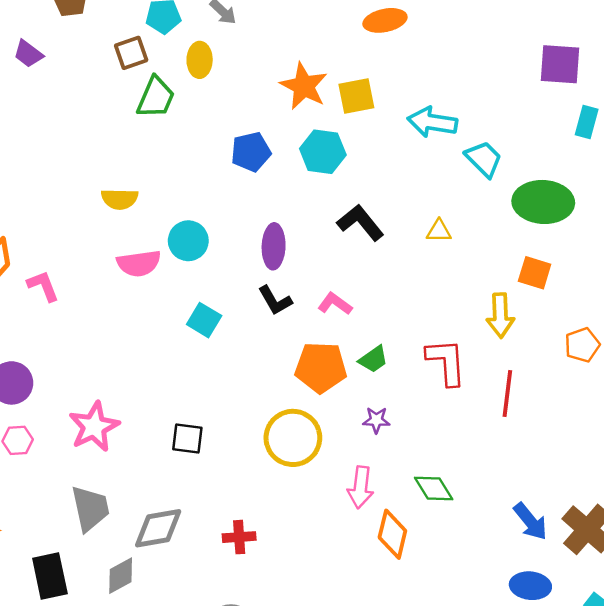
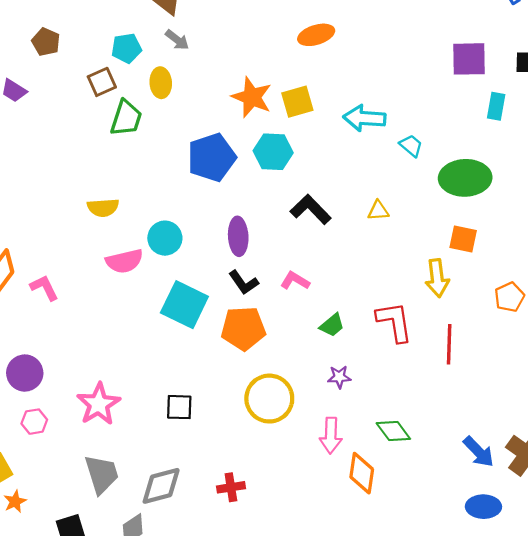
blue pentagon: (251, 152) -> (212, 157), size x1.4
cyan trapezoid: (484, 159) -> (411, 146), size x0.7
cyan square: (204, 320) -> (184, 305), size x1.6
orange pentagon: (321, 367) -> (243, 328), moved

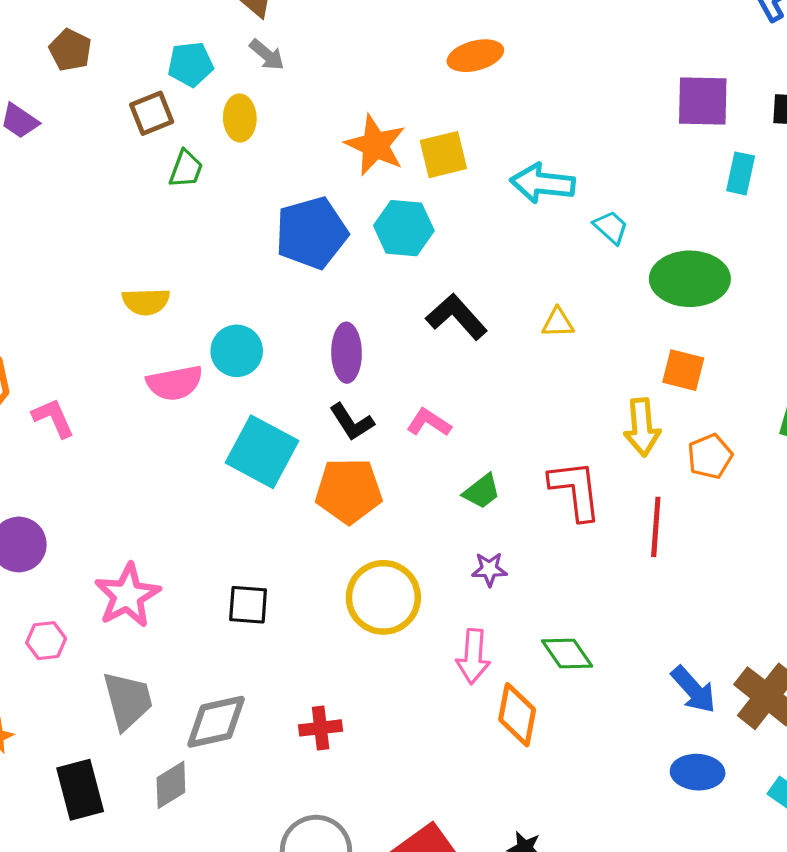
green trapezoid: (126, 118) -> (186, 169), size x0.7
orange pentagon: (509, 297) -> (710, 456), moved
pink hexagon: (34, 422) -> (46, 641), moved

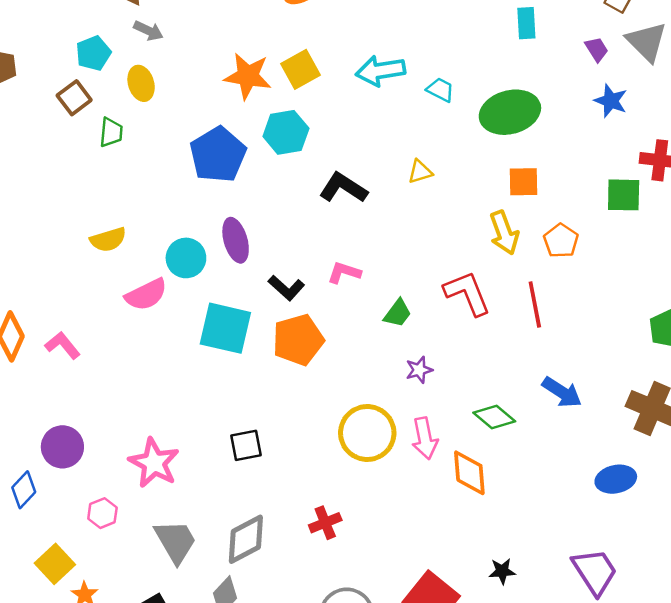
purple ellipse: (347, 353) -> (236, 240), moved
yellow circle: (383, 597) -> (367, 433), moved
blue arrow: (694, 690) -> (562, 392), moved

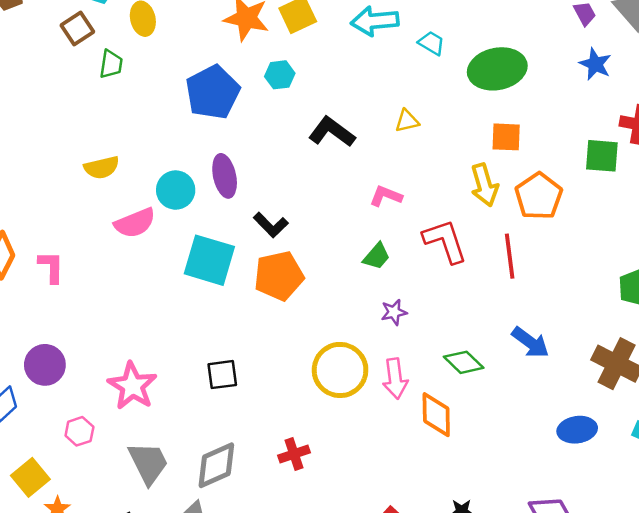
cyan hexagon: (286, 132) -> (280, 75), size x0.7
orange pentagon: (561, 241) -> (539, 196), size x1.4
pink L-shape: (344, 273) -> (386, 196), moved
pink L-shape: (63, 345) -> (51, 267), turned 36

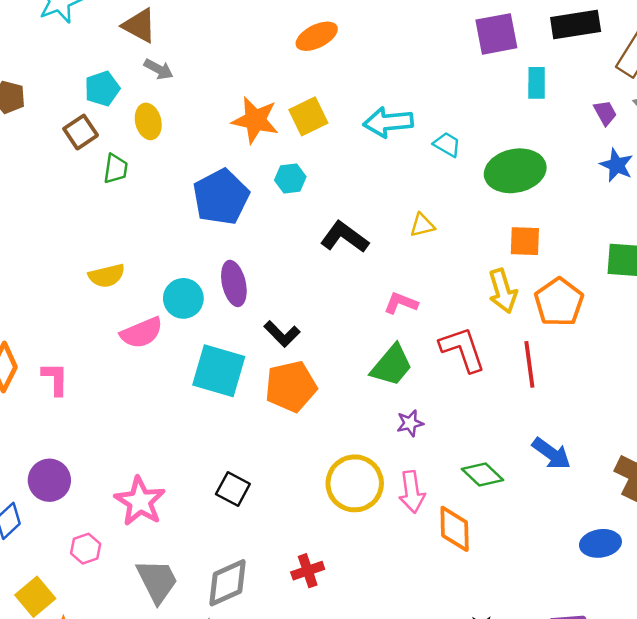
green trapezoid: (377, 256) -> (392, 365), size x1.5
black square: (222, 375) -> (233, 489), turned 36

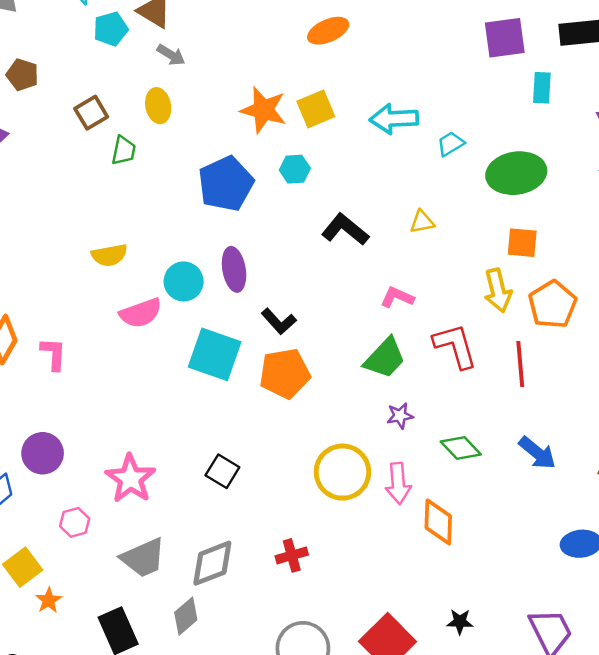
cyan pentagon: (102, 89) -> (111, 29), moved
cyan trapezoid: (447, 144) -> (451, 144), turned -64
green diamond: (483, 475) -> (461, 448), moved
gray trapezoid: (157, 581) -> (143, 558), turned 90

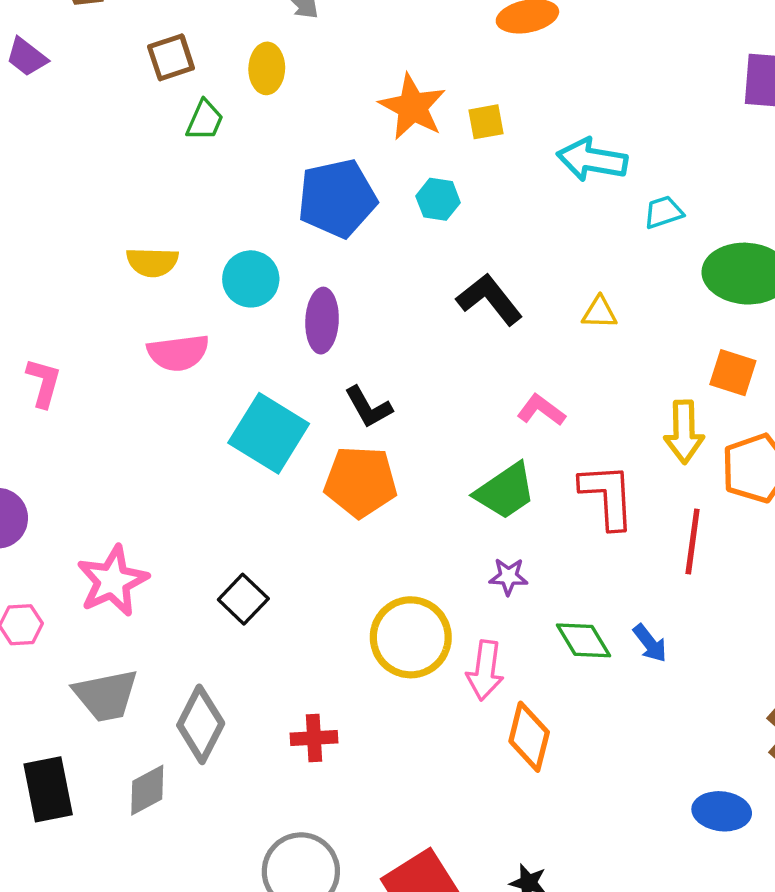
yellow square: (316, 109) -> (486, 122), size x0.7
cyan circle: (184, 281) -> (251, 279), moved
blue arrow: (537, 453) -> (650, 643), moved, size x0.7
gray diamond: (212, 563) -> (201, 724), turned -54

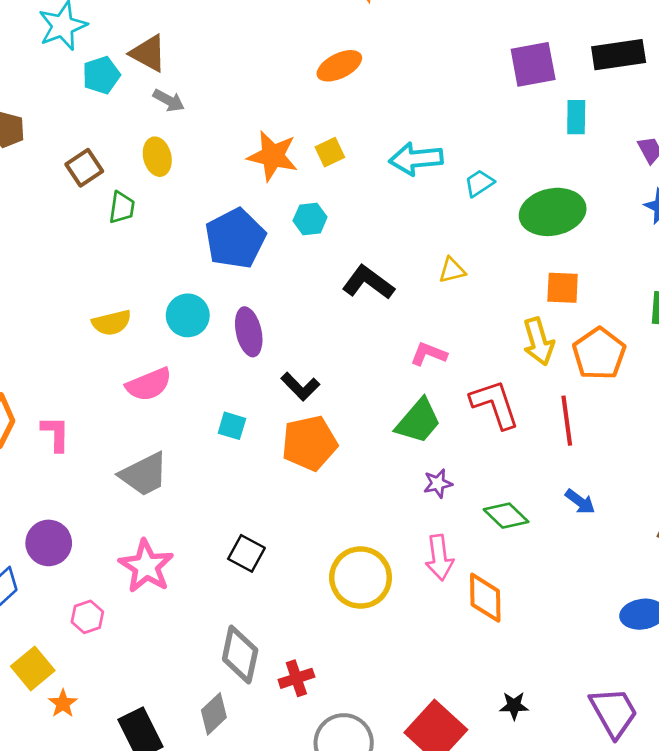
cyan square: (269, 433) -> (232, 426), size x0.5
yellow circle: (411, 637) -> (361, 578), moved
blue arrow: (650, 643) -> (580, 502), moved
gray trapezoid: (106, 695) -> (144, 474), moved
red cross: (314, 738) -> (296, 678), moved

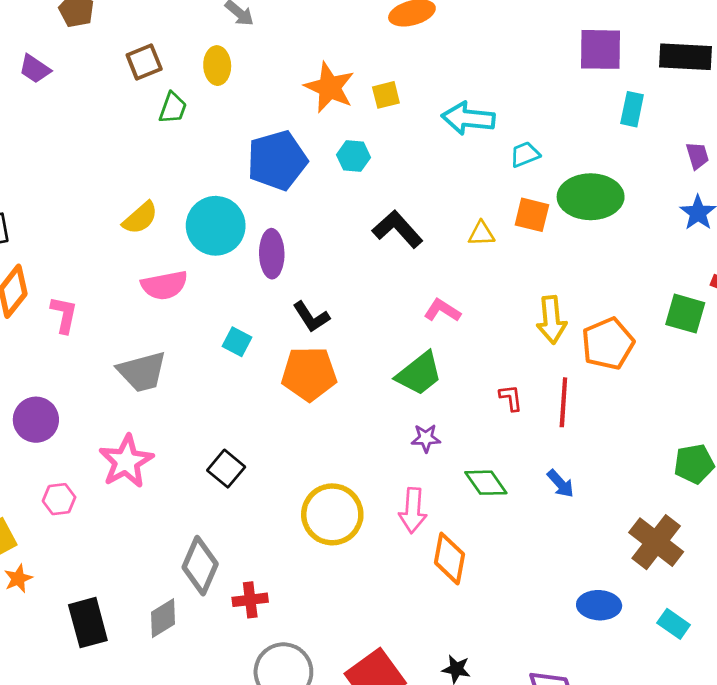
orange square: (563, 288) -> (532, 215), moved
cyan circle: (188, 315) -> (216, 226), size x1.4
yellow semicircle: (112, 323) -> (140, 218), turned -39
red L-shape: (495, 404) -> (511, 398), moved, size x0.5

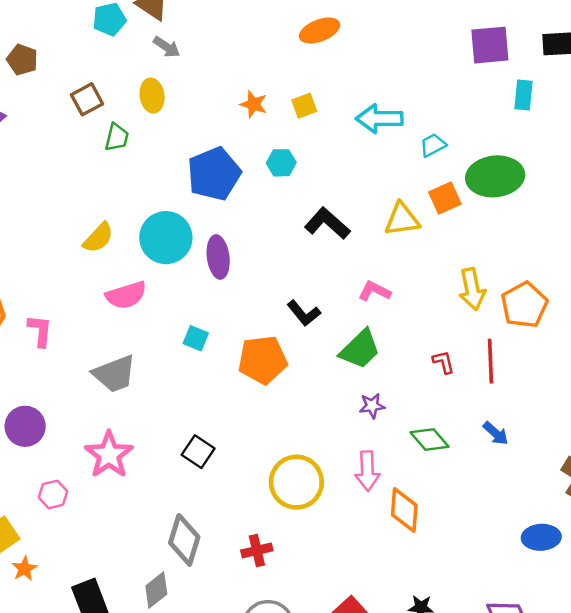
orange star: (329, 87) -> (254, 104), size x0.6
orange square: (532, 215) -> (445, 198), turned -32
yellow triangle: (481, 234) -> (402, 219), size x1.5
black L-shape: (311, 317) -> (304, 313), moved
red cross: (250, 600) -> (257, 550), moved

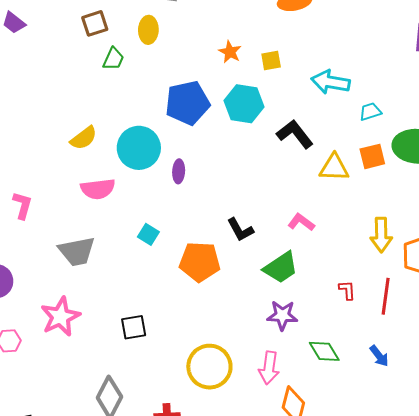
cyan hexagon: (281, 163) -> (244, 104), size x1.6
black L-shape: (327, 223) -> (295, 134), moved
purple ellipse: (218, 257) -> (179, 171), size x0.7
purple star: (372, 406) -> (282, 315), size x1.4
black square: (198, 452) -> (134, 327), turned 36

